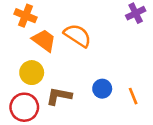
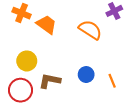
orange semicircle: (77, 35) -> (90, 30), moved
orange trapezoid: (44, 40) -> (47, 25), moved

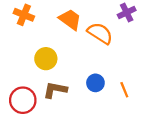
orange trapezoid: (47, 25) -> (70, 19), moved
yellow circle: (27, 61) -> (46, 59), moved

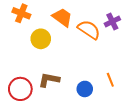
purple cross: (127, 12) -> (112, 21), moved
yellow circle: (46, 59) -> (41, 39), moved
blue circle: (95, 83) -> (85, 89), moved

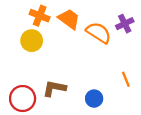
orange cross: (21, 13) -> (40, 16), moved
yellow circle: (41, 39) -> (32, 41), moved
orange line: (110, 80) -> (126, 79), moved

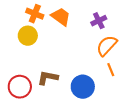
purple cross: (125, 24) -> (99, 21), moved
orange semicircle: (99, 33) -> (107, 46), moved, turned -80
blue circle: (94, 99) -> (83, 87), size x1.5

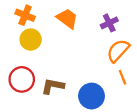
orange cross: (35, 14) -> (25, 15), moved
red circle: (20, 87) -> (22, 79), moved

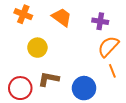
purple cross: (109, 23) -> (100, 21), turned 35
yellow circle: (31, 40) -> (37, 48), moved
red circle: (22, 79) -> (20, 88), moved

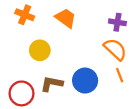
purple cross: (100, 21) -> (117, 22), moved
orange semicircle: (108, 47) -> (115, 49), turned 90
blue circle: (84, 88) -> (85, 81), moved

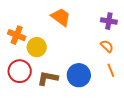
orange cross: (25, 15) -> (17, 35), moved
orange semicircle: (115, 49) -> (107, 46), size x0.6
red circle: (21, 93) -> (20, 71), moved

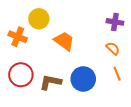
orange trapezoid: (61, 17) -> (64, 41), moved
yellow circle: (37, 47) -> (39, 19), moved

